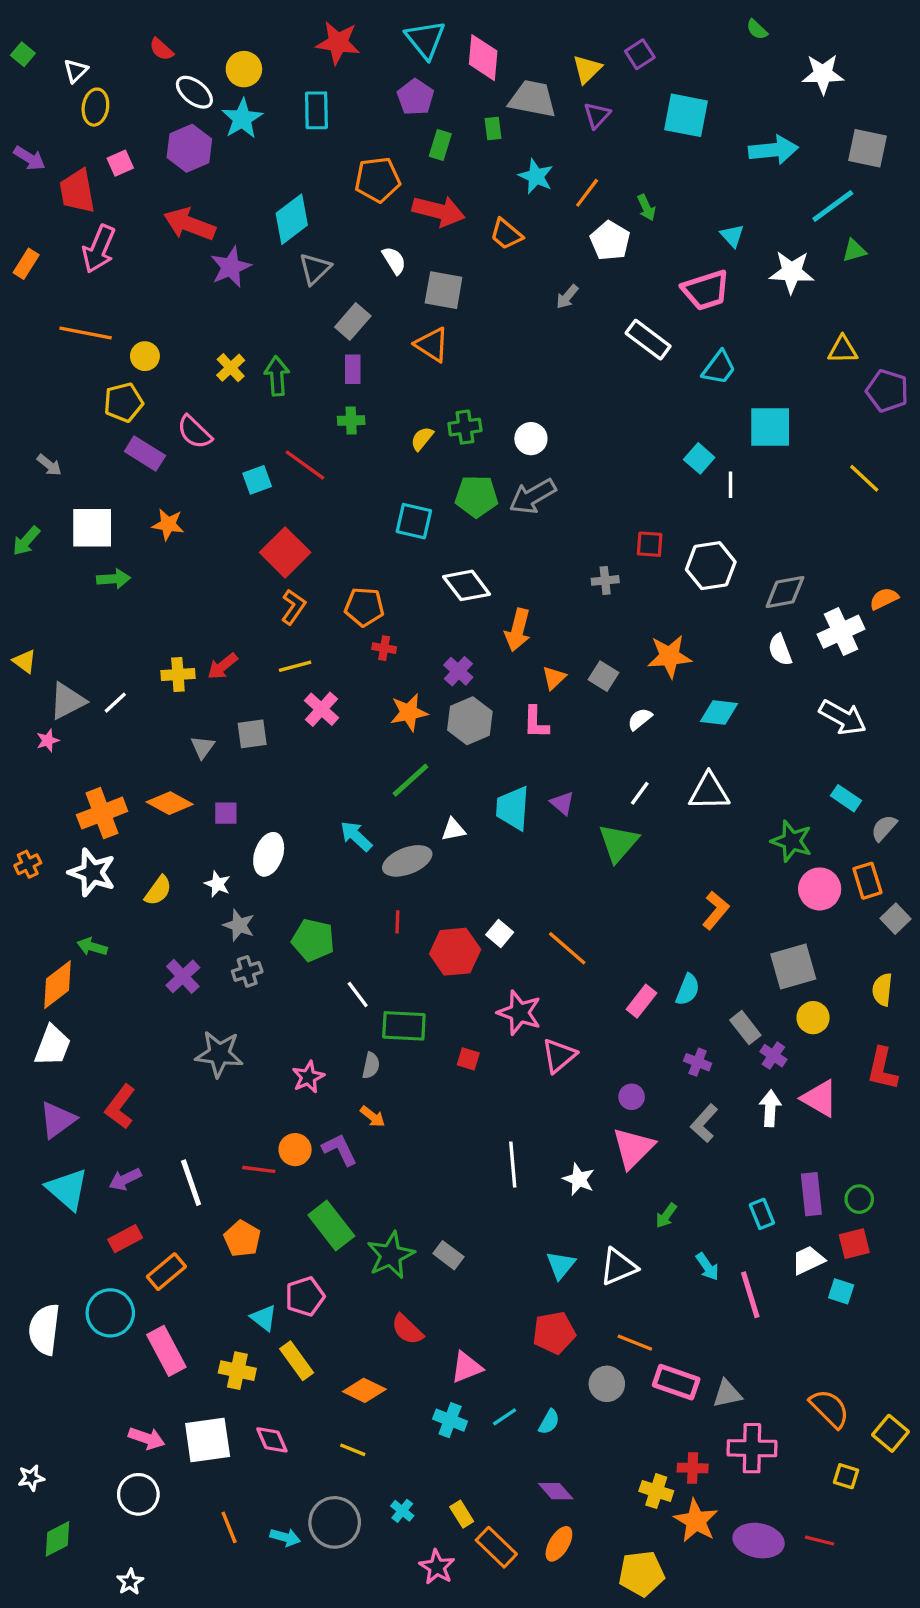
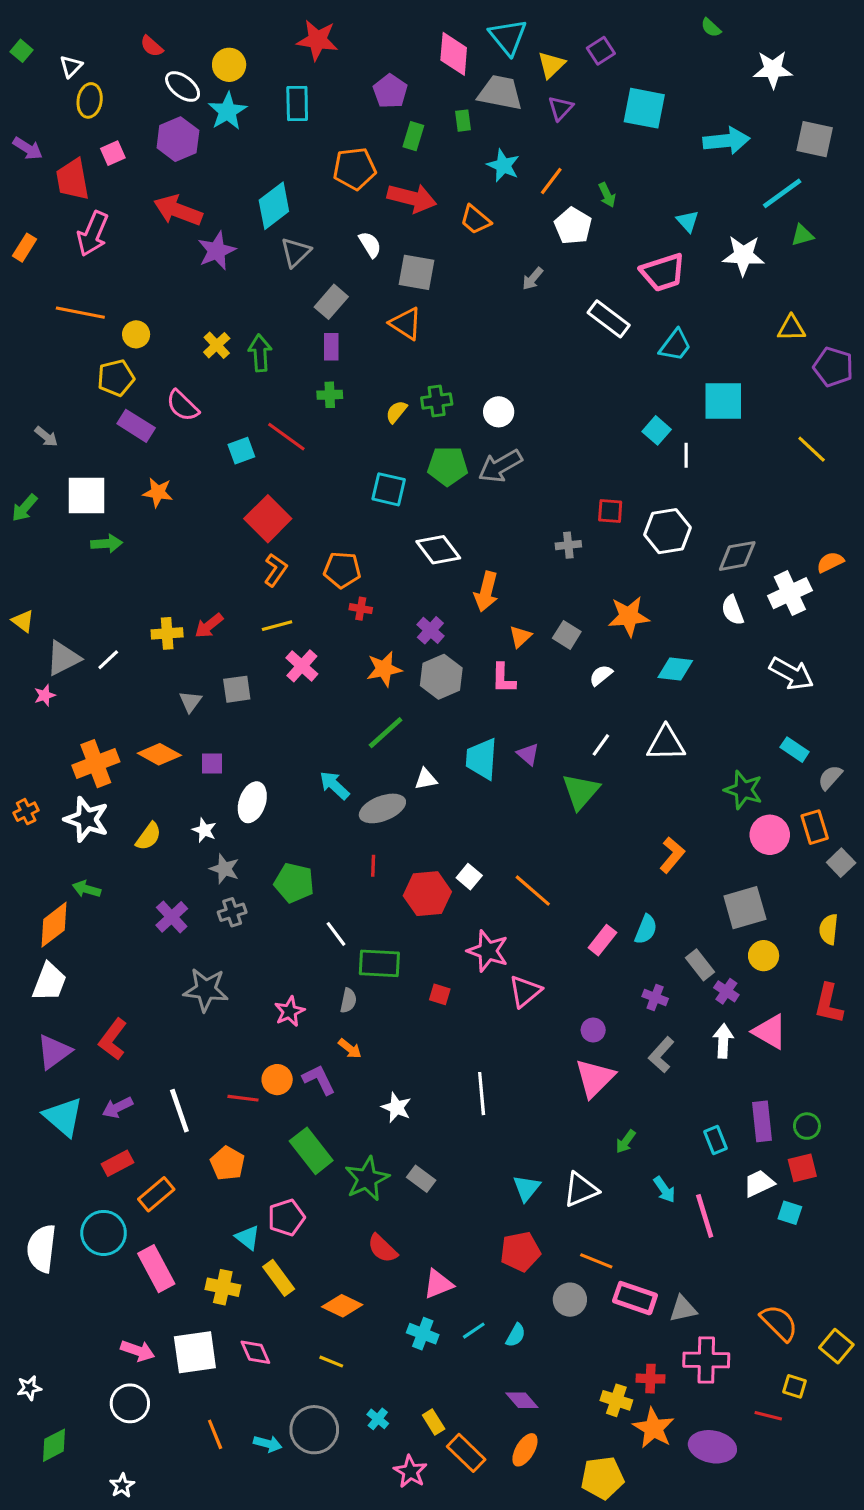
cyan triangle: (425, 39) -> (508, 37), moved
white star: (579, 1179) -> (396, 1107), moved
red line: (820, 1541) -> (768, 1416), moved

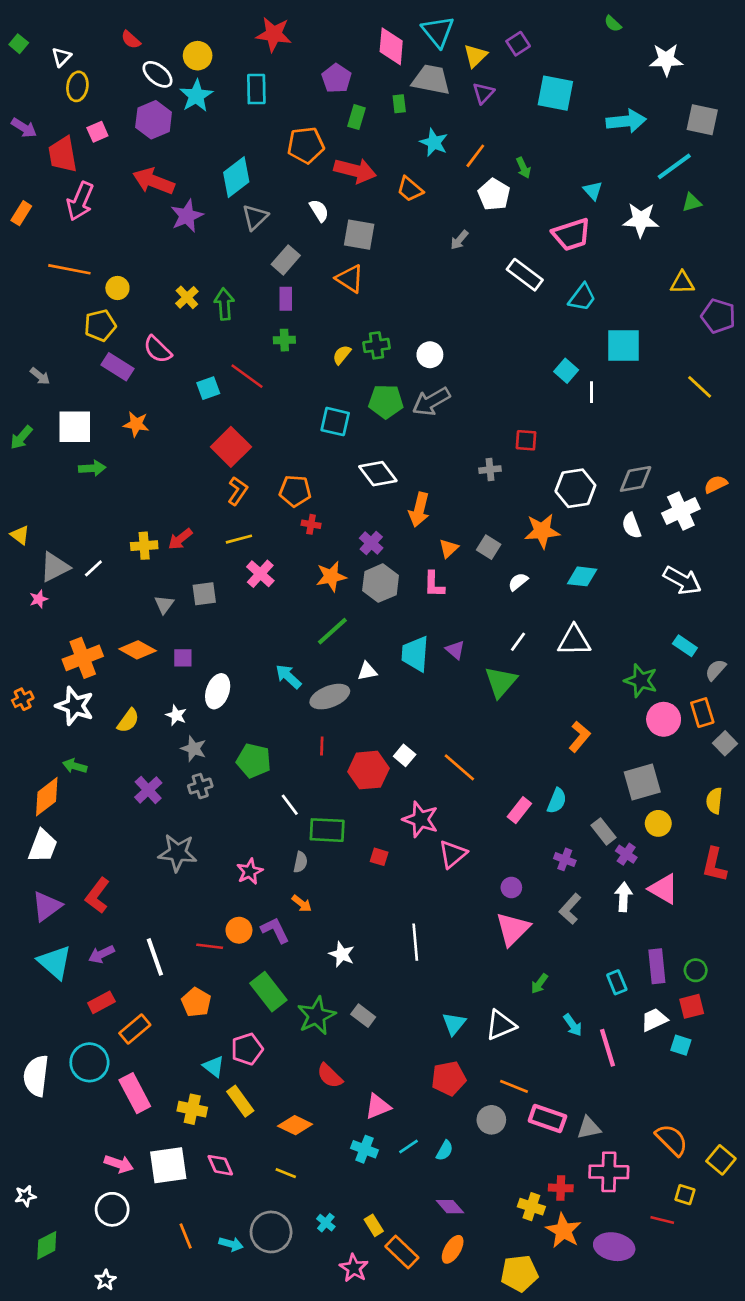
white hexagon: (667, 531) -> (575, 488), moved

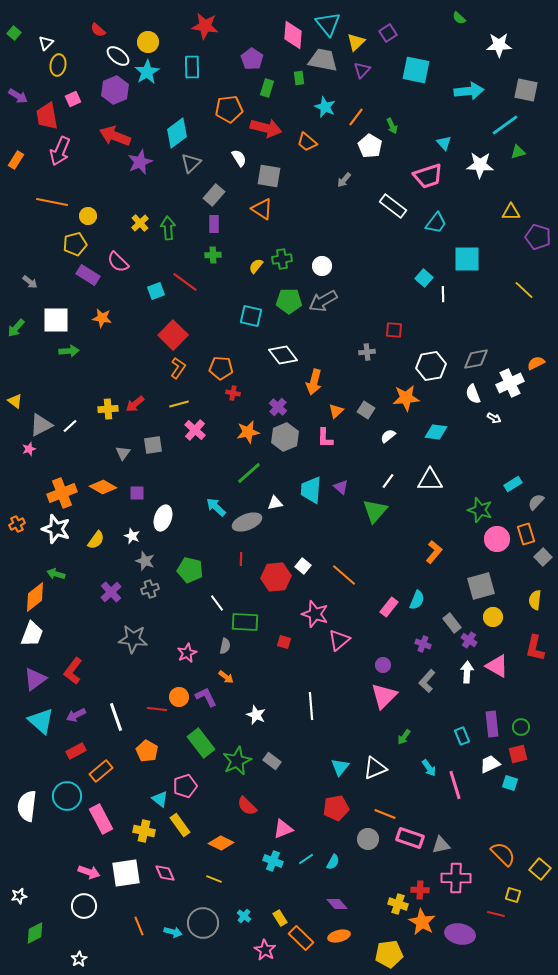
white arrow: (682, 580) -> (494, 418), moved, size x0.5
cyan rectangle: (685, 646) -> (513, 484), turned -66
orange ellipse: (453, 1249) -> (339, 936), turned 45

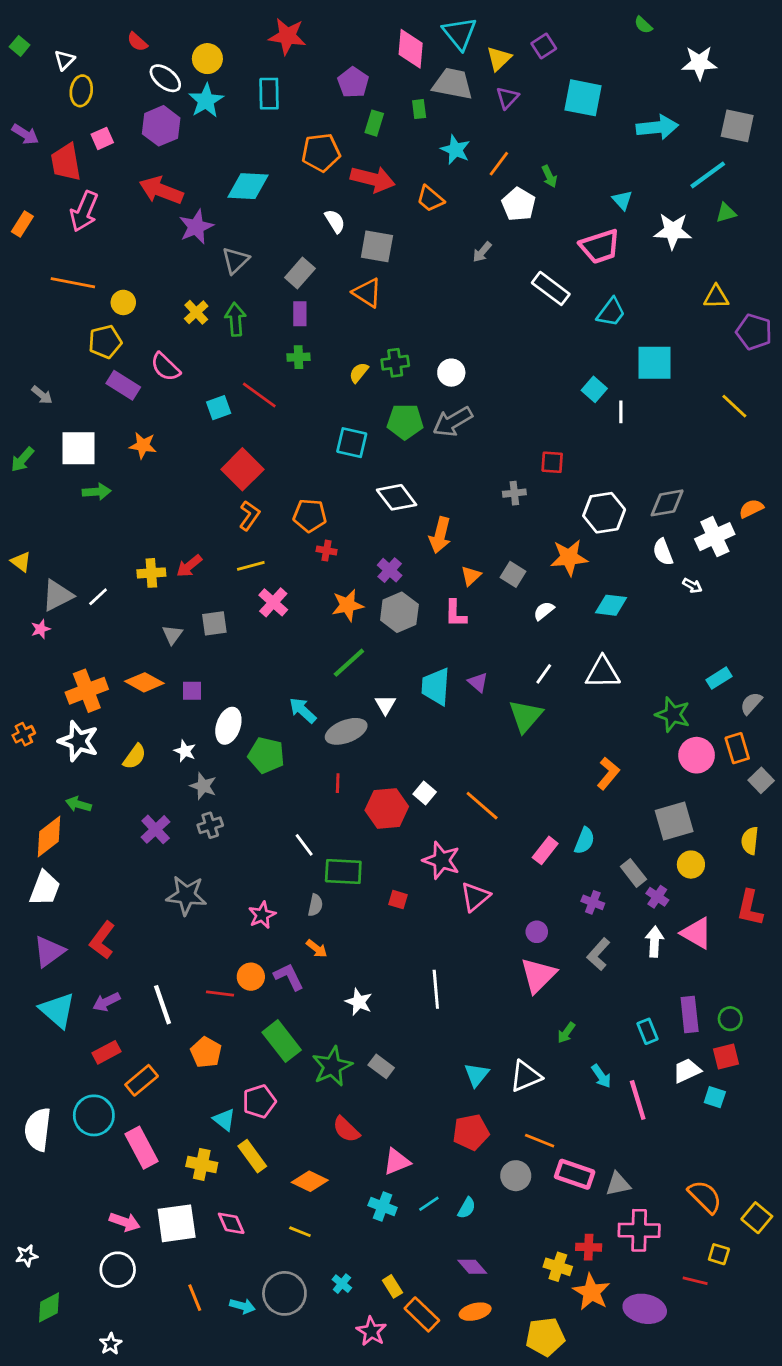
cyan diamond: (177, 133) -> (248, 186), turned 40
gray triangle: (191, 163) -> (235, 260), moved
white triangle: (275, 503) -> (385, 705), turned -49
green pentagon: (190, 570) -> (266, 755), moved

